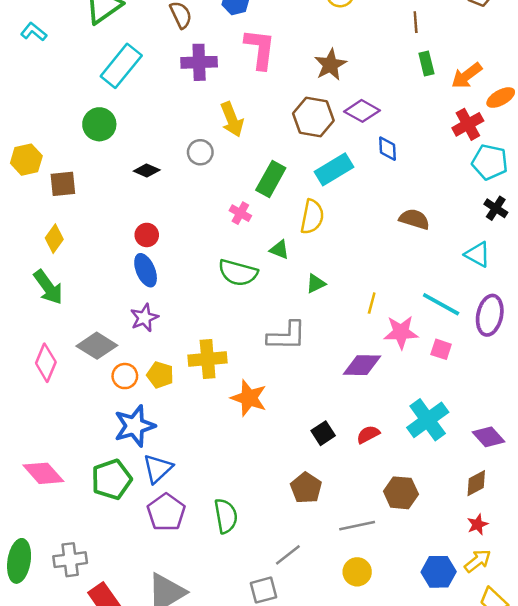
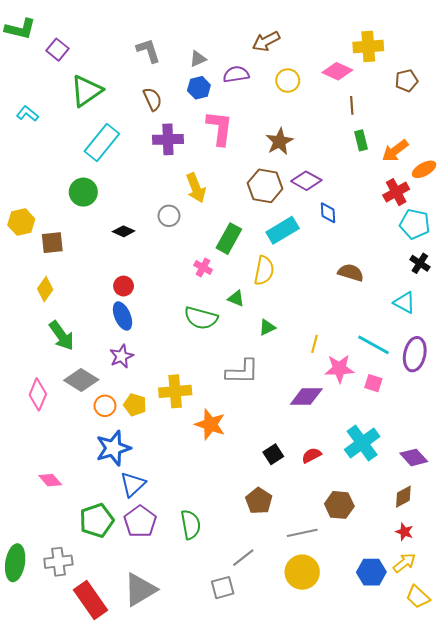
green arrow: (48, 287) -> (62, 336), moved
pink diamond: (43, 473) -> (50, 480), moved, size x0.7
green pentagon: (111, 479) -> (97, 520), moved
red star: (478, 524) -> (404, 532), turned -30
yellow circle: (357, 572) -> (302, 572), size x1.4

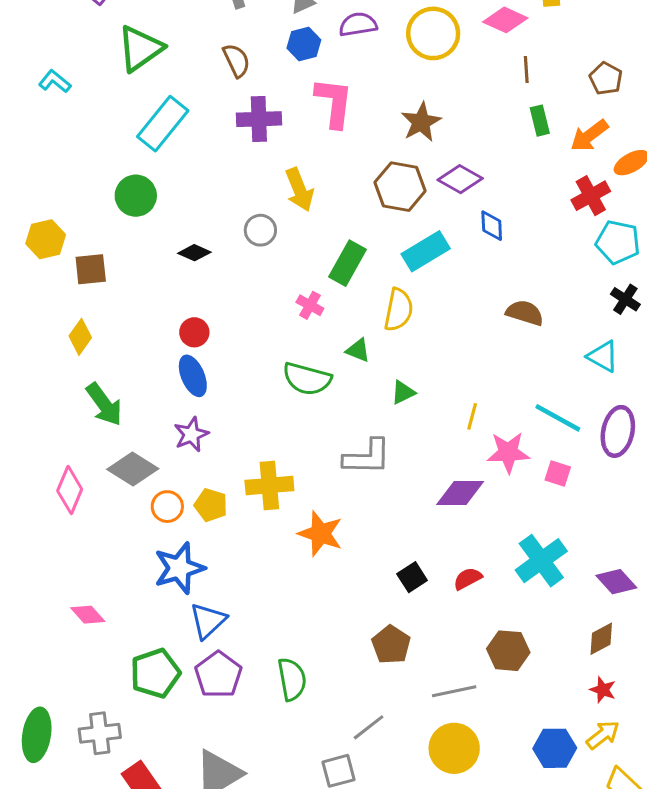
yellow circle: (288, 81) -> (433, 33), size x1.5
brown pentagon: (406, 81) -> (606, 79), moved, turned -30

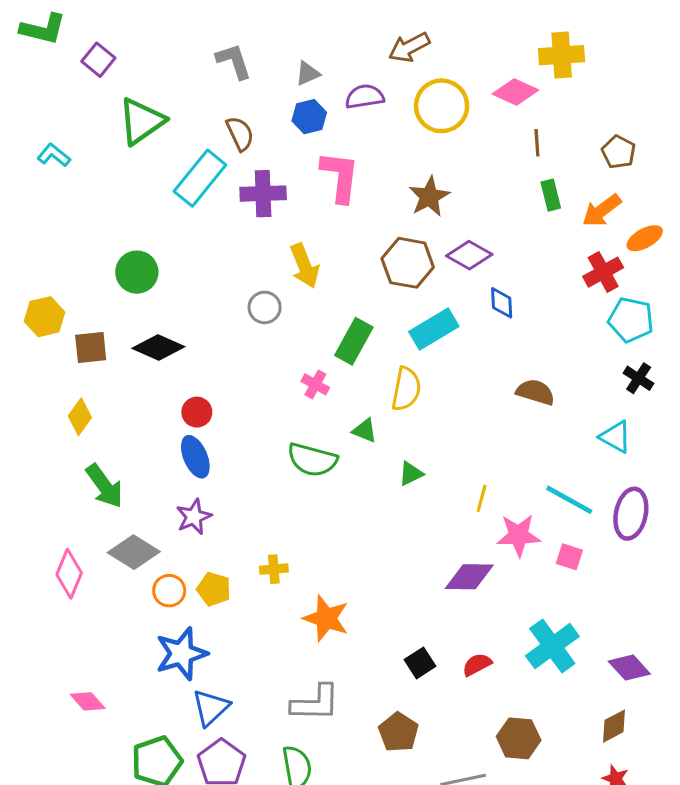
cyan rectangle: (163, 124) -> (200, 178), moved
black diamond: (194, 253) -> (158, 347), moved, size x1.5
gray L-shape: (367, 457) -> (315, 703), moved
yellow cross: (269, 485) -> (274, 569), size x0.6

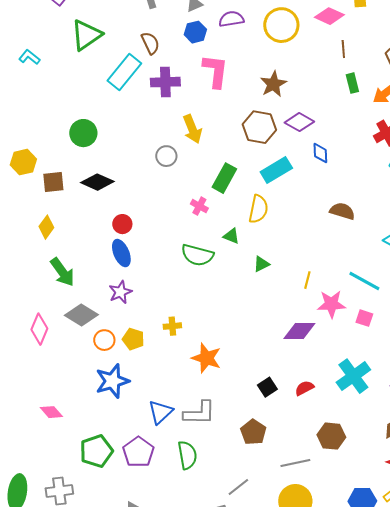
blue triangle: (211, 708) -> (160, 412), moved

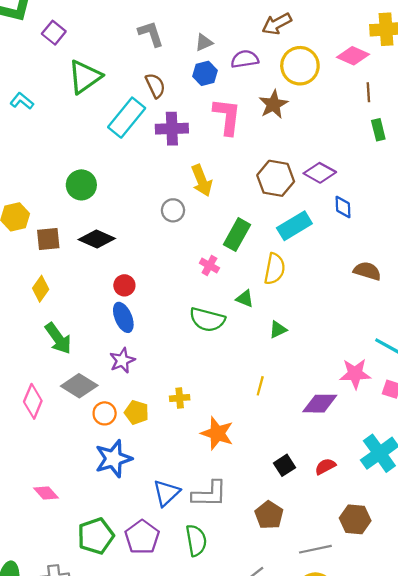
brown star: (273, 84) -> (273, 104), moved
yellow line: (307, 280) -> (260, 386), moved

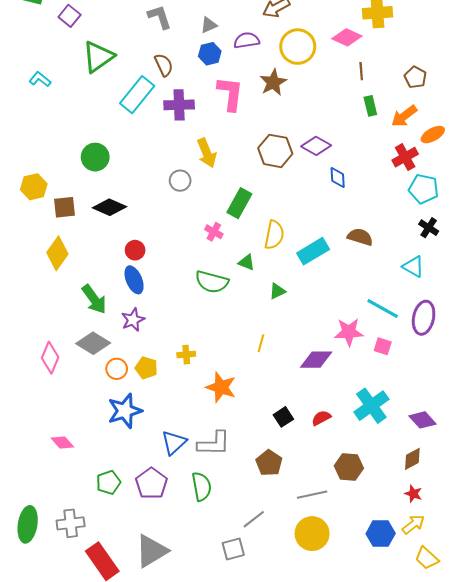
cyan rectangle: (294, 226) -> (313, 251), moved
yellow diamond: (41, 289) -> (57, 253), size x1.4
green arrow: (58, 338) -> (94, 299), moved
green pentagon: (96, 536) -> (108, 482), size x0.7

